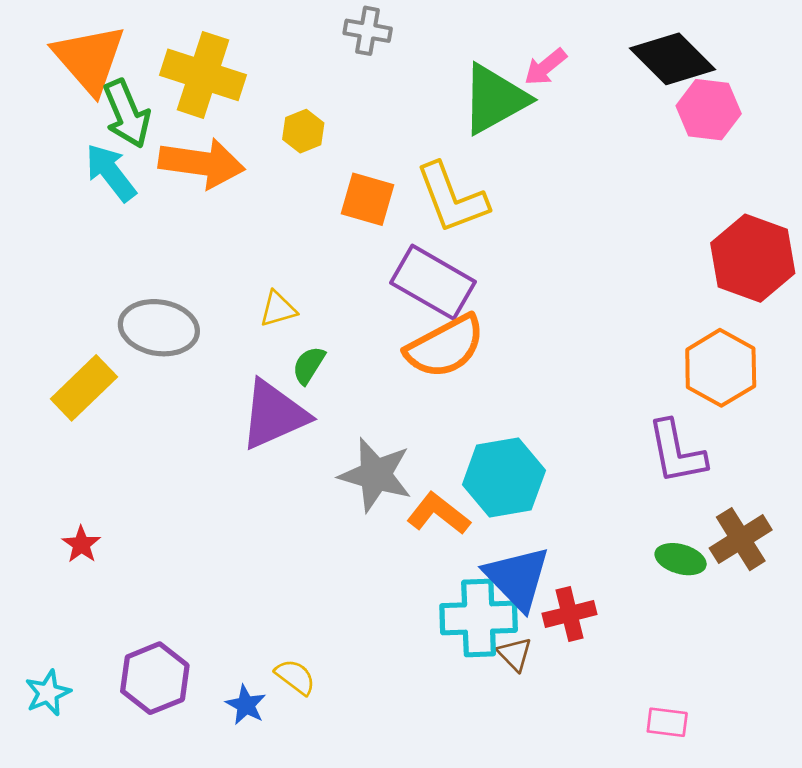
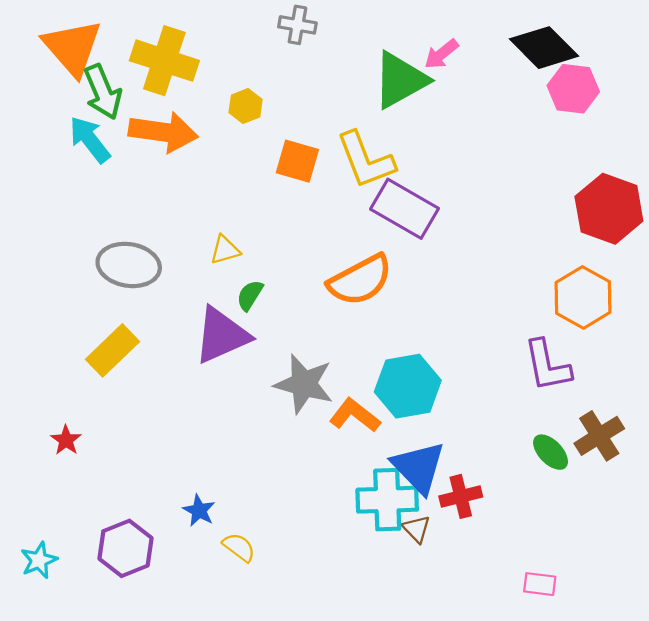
purple rectangle: (433, 282) -> (405, 209), moved
yellow rectangle: (84, 388) -> (112, 350), moved
green ellipse: (681, 559) -> (551, 452), turned 30
blue star: (246, 705) -> (199, 511), moved

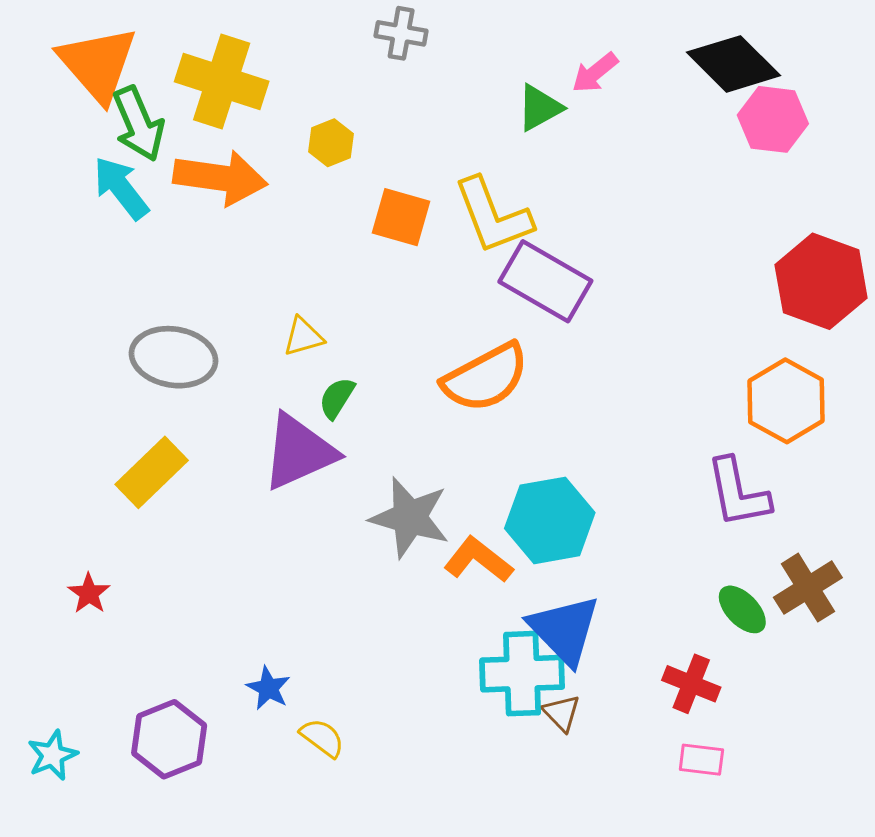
green triangle: (400, 80) -> (540, 108), size x0.6
red cross: (461, 496) -> (691, 684), moved, turned 36
pink rectangle: (540, 584) -> (701, 760), moved

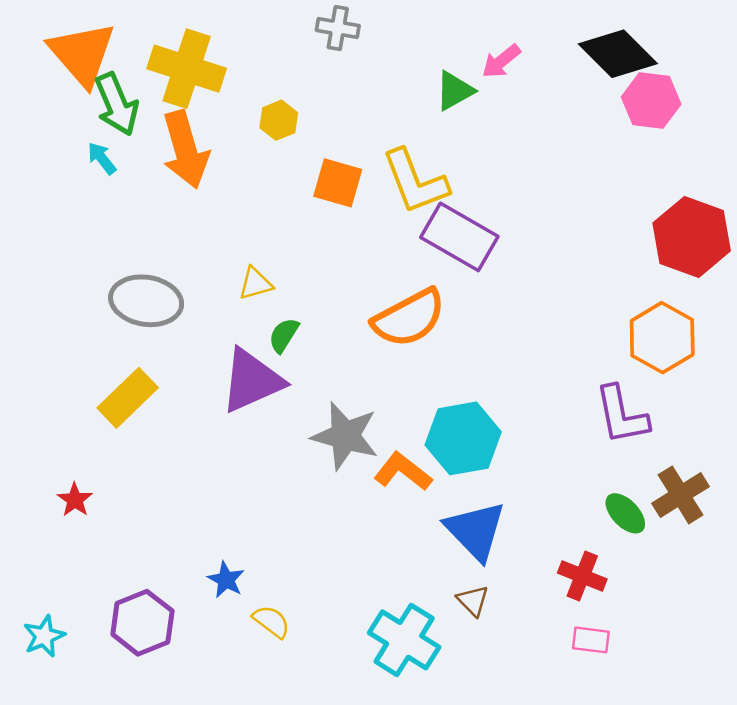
orange arrow: (220, 178) -> (185, 150), turned 66
cyan arrow: (121, 188) -> (102, 158), size x0.6
cyan cross: (522, 674) -> (404, 640), moved, turned 34

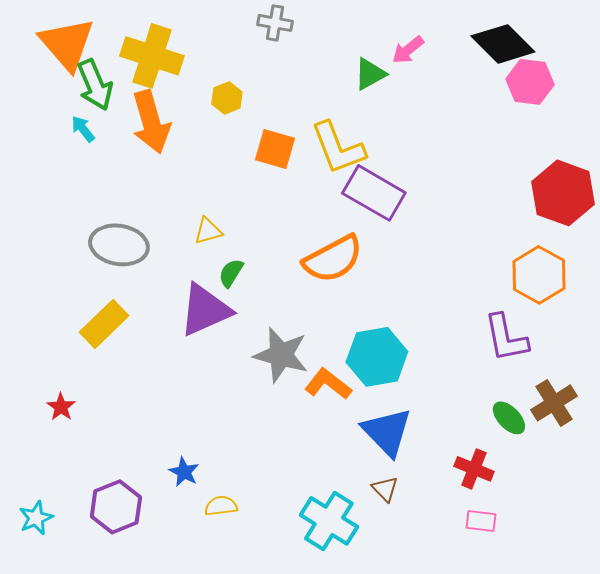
yellow semicircle: (271, 621) -> (221, 506), turned -44

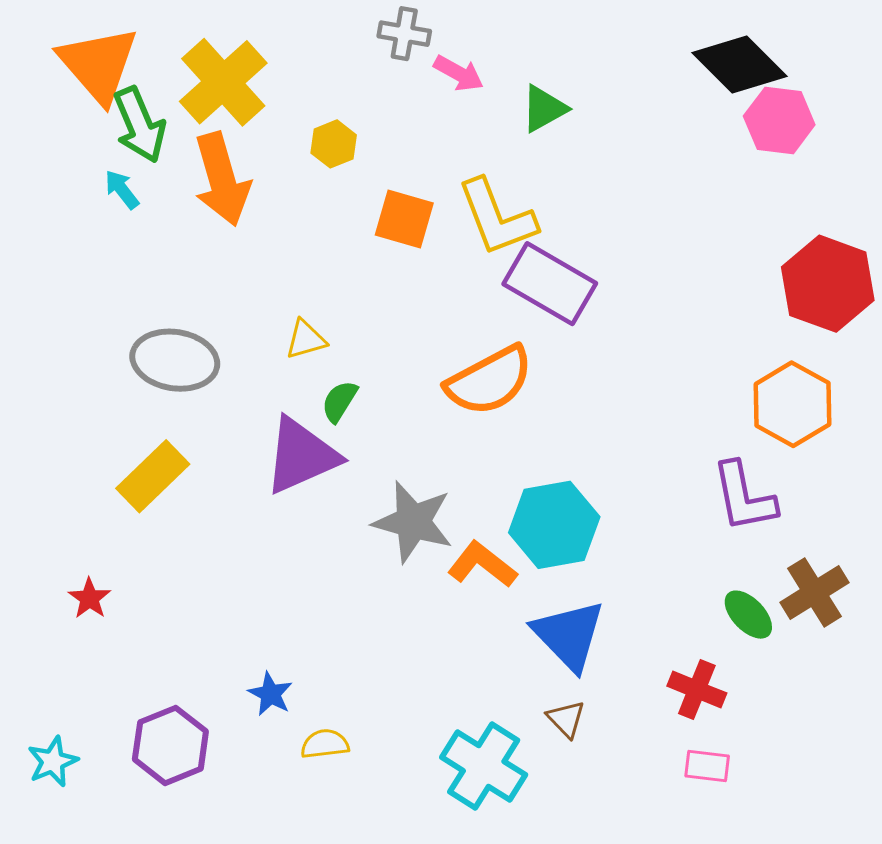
pink arrow: (408, 50) -> (459, 73), moved, turned -112
yellow cross: (152, 56) -> (223, 82), turned 30

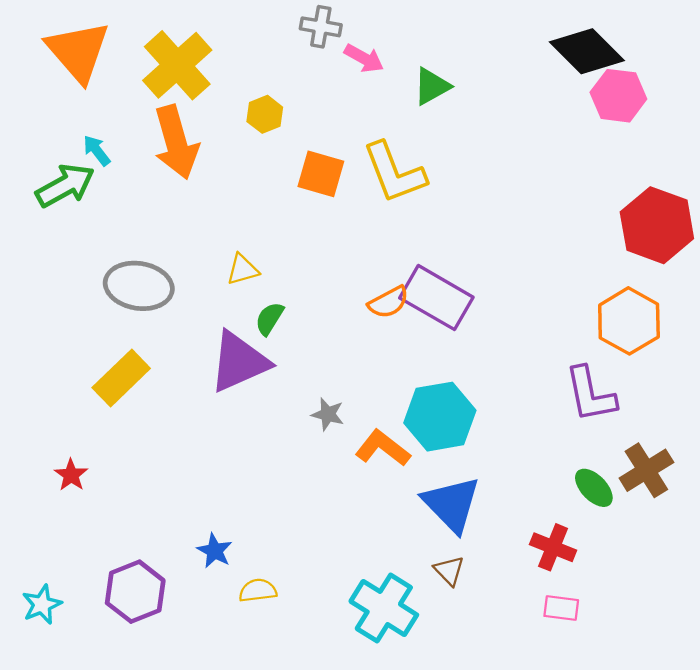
green arrow: (139, 125) -> (65, 186), moved, turned -96
purple rectangle: (550, 284) -> (436, 298), moved
orange semicircle: (490, 381) -> (388, 302), size x0.6
gray star: (413, 522) -> (328, 414), size x0.5

